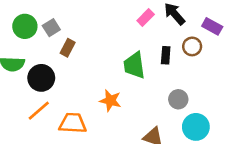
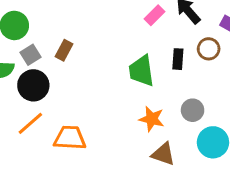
gray square: (51, 28) -> (30, 55), moved
orange star: (110, 101) -> (152, 119), moved

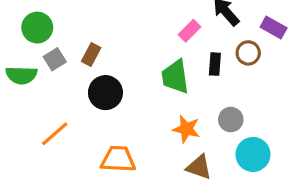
pink rectangle: (155, 15) -> (190, 31), moved
black circle: (33, 85) -> (105, 93), moved
orange trapezoid: (70, 138) -> (118, 159), moved

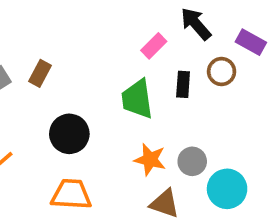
black circle: (105, 93) -> (69, 134), moved
gray circle: (231, 120) -> (192, 161), moved

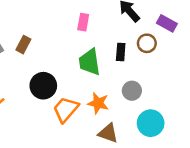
pink rectangle: (154, 46) -> (83, 22), moved, turned -35
gray circle: (192, 161) -> (132, 91), moved
orange trapezoid: (71, 194) -> (66, 109), moved, turned -52

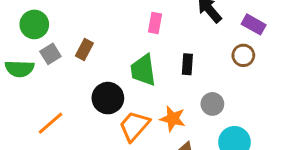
brown circle: (147, 43) -> (243, 55), moved
black rectangle: (121, 52) -> (187, 64), moved
green trapezoid: (89, 62) -> (143, 70), moved

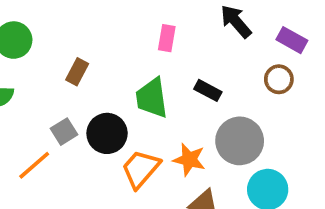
gray square: (50, 54) -> (64, 132), moved
black rectangle: (187, 64) -> (208, 90), turned -66
gray circle: (212, 104) -> (240, 141), size x1.6

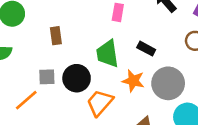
brown rectangle: (77, 72) -> (56, 36), turned -36
gray square: (64, 132) -> (47, 77), turned 30
orange star: (189, 160) -> (133, 81), moved

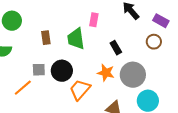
black rectangle: (146, 49) -> (116, 48), turned 32
green trapezoid: (107, 54) -> (76, 39), moved

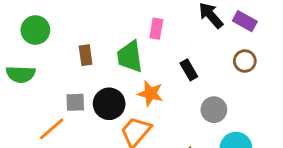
purple rectangle: (161, 21) -> (245, 21), moved
orange star: (106, 73) -> (150, 93), moved
gray circle: (133, 75) -> (214, 110), size x0.7

